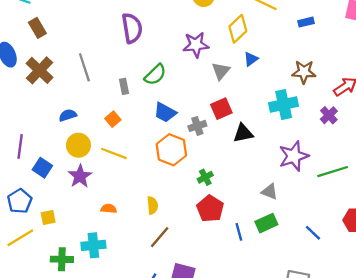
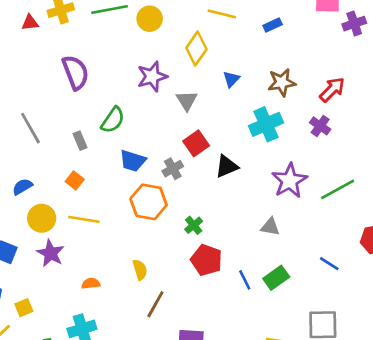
blue triangle: (251, 59) -> (231, 79), moved
green rectangle: (266, 223) -> (276, 278), moved

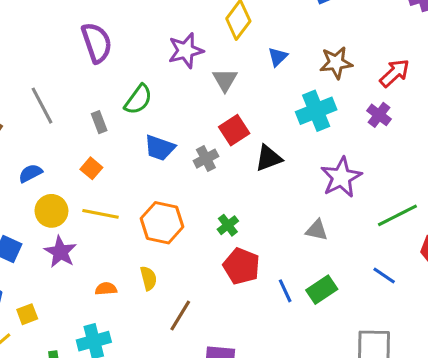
green line: (338, 189) -> (397, 215), moved
orange hexagon: (149, 202) -> (162, 223), moved
yellow semicircle: (140, 270) -> (148, 278), moved

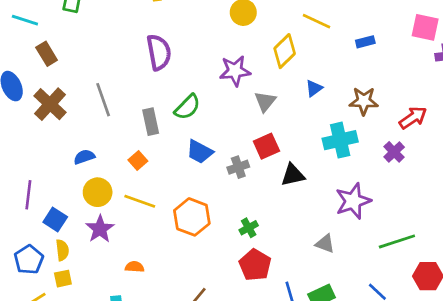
gray rectangle: (99, 122) -> (151, 122), size x1.4
yellow semicircle: (148, 278) -> (62, 250), moved

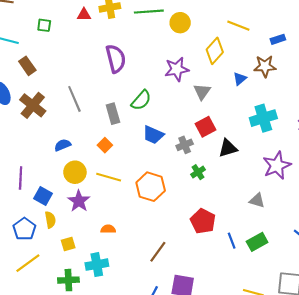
brown star: (364, 101) -> (265, 66), moved
green cross: (249, 228) -> (198, 172), moved
yellow square: (63, 279) -> (68, 244), moved

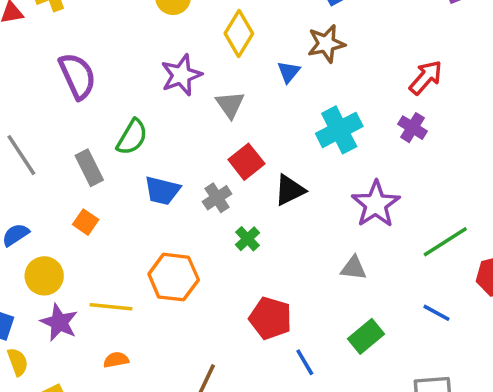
yellow line: (109, 177) -> (111, 307), moved
blue line: (232, 241) -> (305, 362), moved

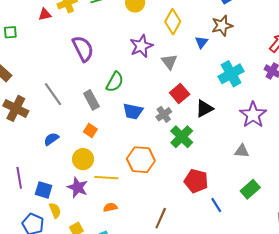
green cross: (247, 239) -> (182, 137), size x1.6
yellow circle: (44, 276) -> (83, 159), moved

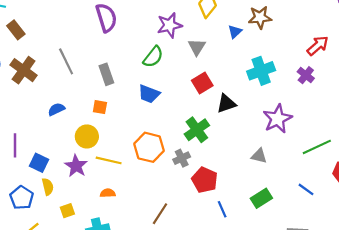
green semicircle: (115, 82) -> (153, 57), moved
gray cross: (164, 114) -> (182, 158), moved
orange square: (90, 131) -> (100, 107), turned -32

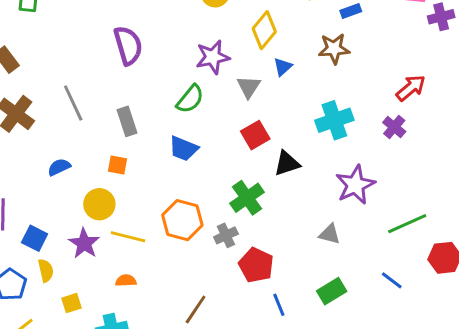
blue triangle: (235, 32) -> (283, 67), moved

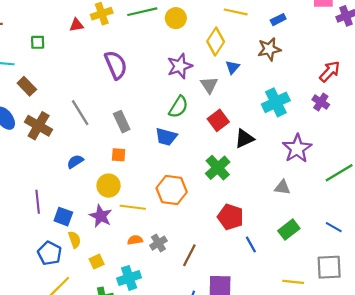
green semicircle: (190, 99) -> (178, 107), moved
gray cross: (226, 235) -> (158, 243), moved
blue line: (392, 280) -> (334, 227), moved

